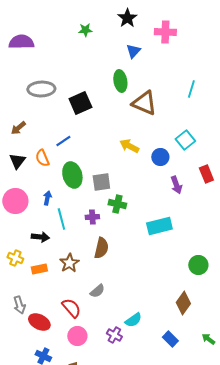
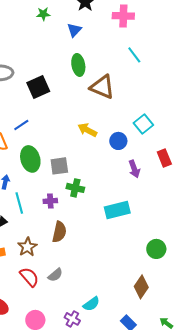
blue triangle: (133, 51) -> (74, 30), moved
cyan line: (191, 89) -> (134, 55), moved, turned -54
red semicircle: (71, 308) -> (29, 277), moved

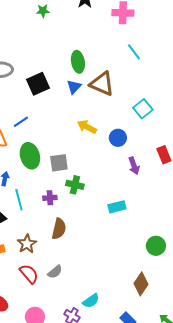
blue triangle: (74, 30) -> (74, 87), moved
cyan square: (143, 124) -> (143, 109), moved
cyan rectangle: (117, 210) -> (117, 207), size x0.7

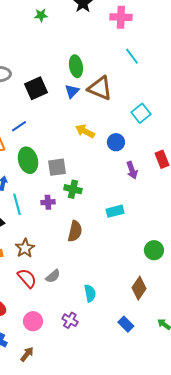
brown semicircle: (59, 229) -> (75, 231), moved
cyan semicircle: (91, 301) -> (90, 293), moved, turned -66

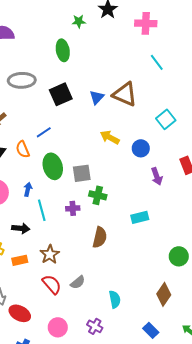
green star: (41, 15) -> (79, 21), moved
green ellipse: (76, 66) -> (63, 50), moved

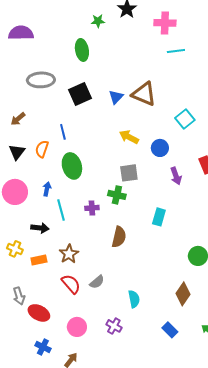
cyan line: (157, 62) -> (176, 51), moved, turned -60
blue line: (44, 132) -> (63, 132), turned -70
orange semicircle: (23, 149) -> (42, 149), turned 42
gray square: (82, 173) -> (129, 173), moved
cyan rectangle: (140, 217) -> (159, 217), turned -60

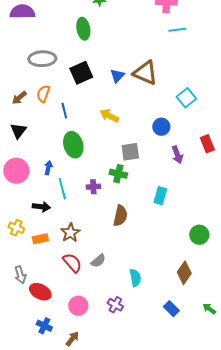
yellow arrow: (129, 137) -> (109, 116), moved
orange semicircle: (42, 149) -> (43, 94), moved

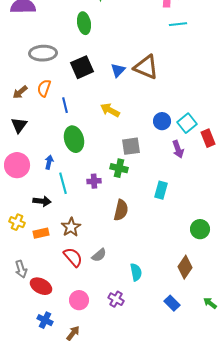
cyan square: (186, 98) -> (187, 123), moved

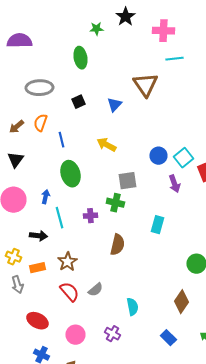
black square: (82, 67) -> (78, 102), size x0.6
brown triangle: (146, 67) -> (145, 85), moved, turned 32
gray arrow: (21, 269) -> (17, 285), moved

